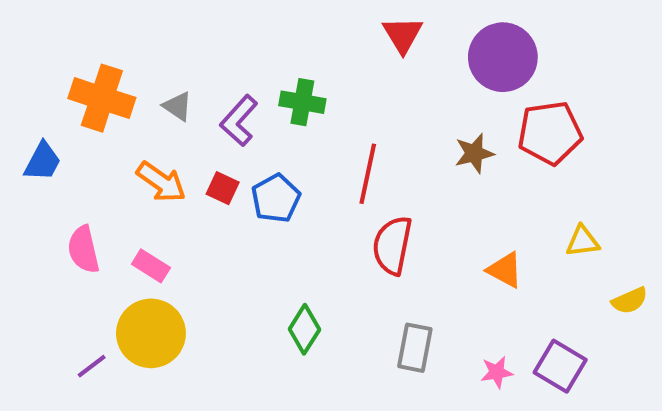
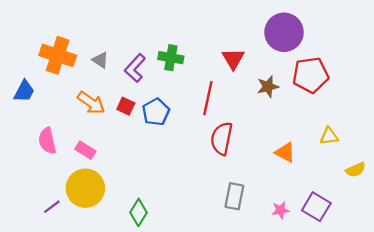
red triangle: (403, 35) -> (233, 59), moved
green diamond: (304, 329) -> (138, 212), moved

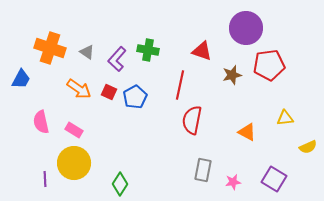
red triangle: (233, 59) -> (202, 51), turned -40
purple line: (52, 207) -> (45, 179), turned -56
pink star: (281, 210) -> (233, 182), moved

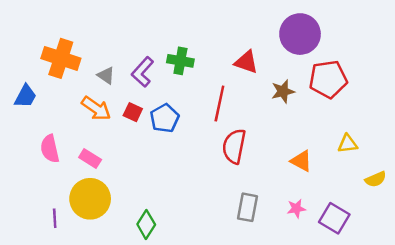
gray triangle: (87, 52) -> (106, 76), moved
pink star: (233, 182) -> (296, 209), moved

